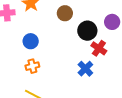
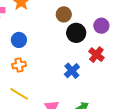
brown circle: (65, 13) -> (64, 14), moved
red cross: (99, 48) -> (96, 55), moved

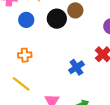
black circle: (76, 33) -> (57, 19), moved
blue circle: (19, 40) -> (26, 20), moved

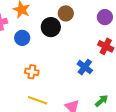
orange cross: (25, 55) -> (32, 72), turned 32

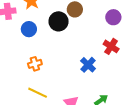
orange cross: (32, 72) -> (35, 64), turned -32

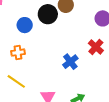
blue circle: (29, 29) -> (25, 25), moved

